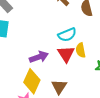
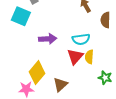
purple arrow: (39, 57) -> (48, 39), moved

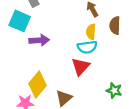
purple arrow: (48, 39) -> (39, 40), moved
yellow semicircle: (89, 57) -> (91, 32), moved

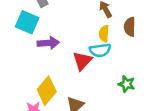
red triangle: (81, 67) -> (82, 61), moved
green star: (114, 90) -> (127, 84), moved

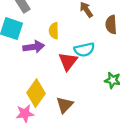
yellow semicircle: (104, 34) -> (54, 31), moved

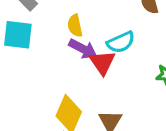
purple arrow: (34, 47) -> (83, 49), moved, turned 48

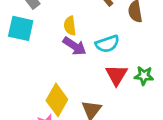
red triangle: (102, 62) -> (116, 75), moved

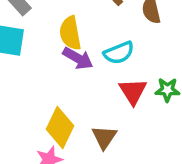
yellow semicircle: (70, 26) -> (70, 33), size x1.4

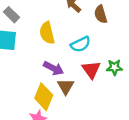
purple arrow: (78, 58) -> (54, 68), moved
brown triangle: (104, 137) -> (66, 86), moved

